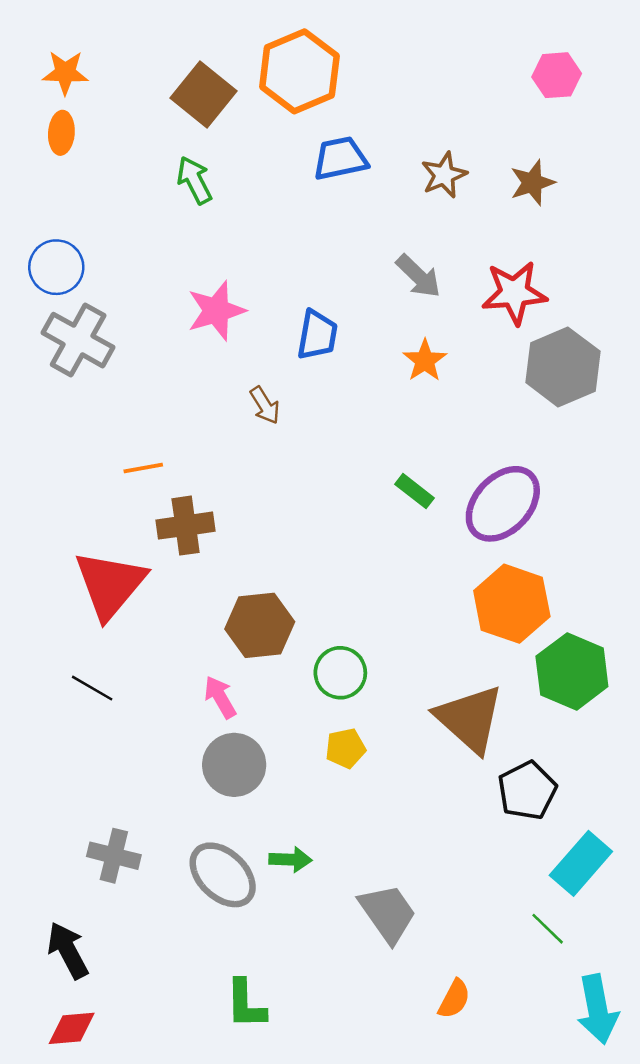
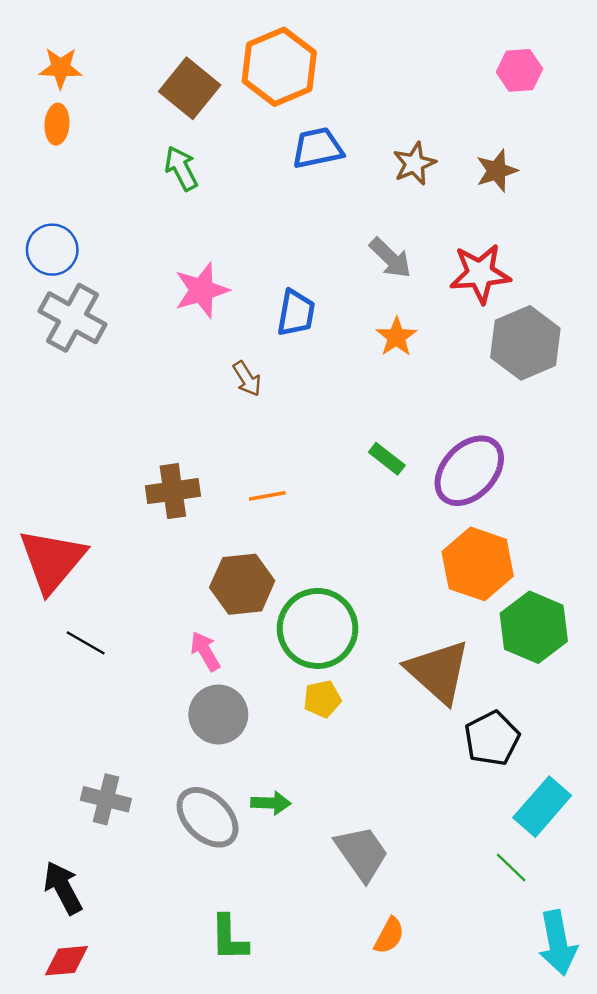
orange line: (143, 468) -> (267, 496), moved
red triangle: (110, 584) -> (52, 560), moved
green circle: (340, 673) -> (318, 628), size x1.6
orange semicircle: (454, 999) -> (389, 936), moved

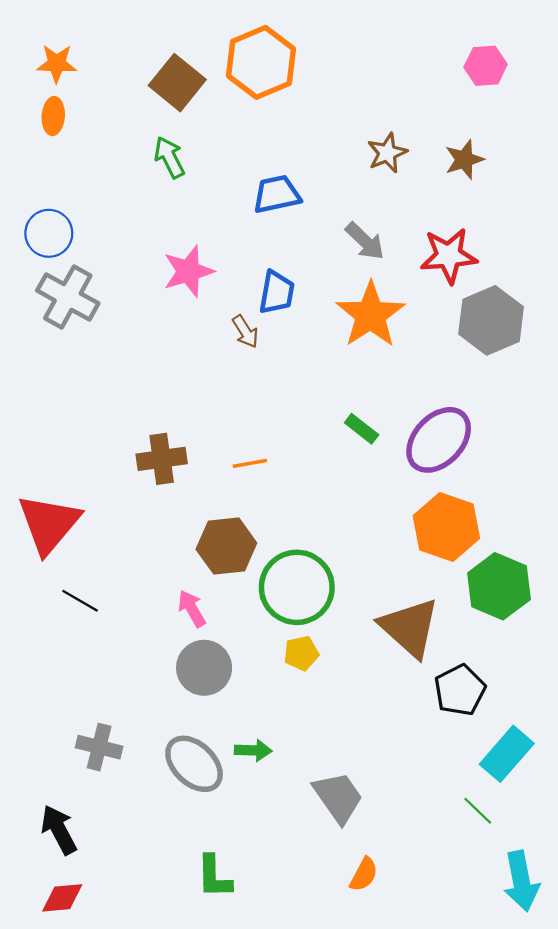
blue trapezoid: (318, 148) -> (277, 194), moved
orange star: (396, 337) -> (370, 315), size x1.8
brown arrow: (247, 379) -> (245, 332), moved

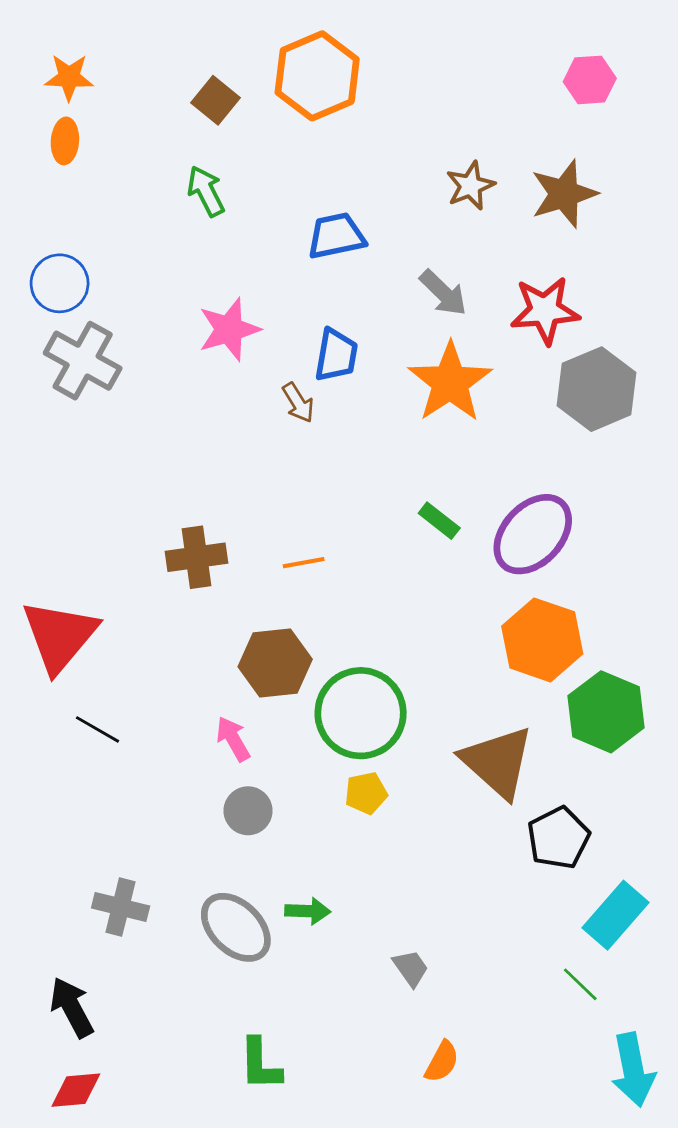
brown square: (177, 83) -> (215, 100), size x0.7
brown star: (464, 160) -> (564, 194), size x1.4
gray circle: (204, 668) -> (248, 811), size x0.7
gray trapezoid: (338, 797) -> (411, 968), size x0.6

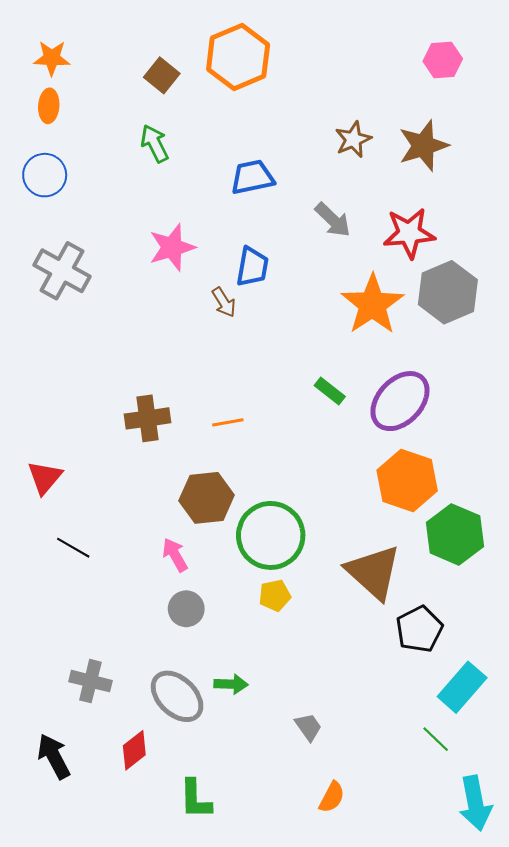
blue circle: (60, 283) -> (45, 175), moved
orange star: (450, 382) -> (372, 304), moved
red triangle: (60, 636) -> (45, 477), size x0.6
red diamond: (76, 1090) -> (134, 750), moved, turned -33

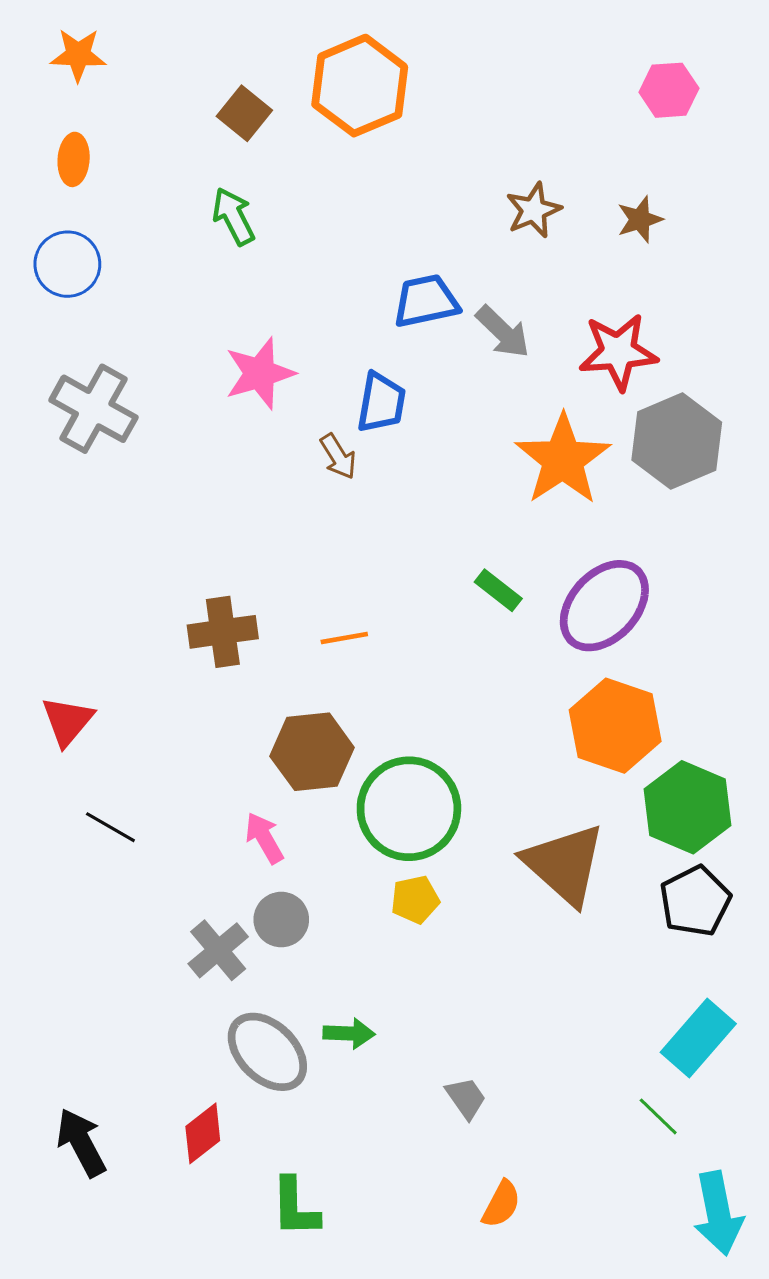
orange star: (52, 58) -> (78, 55), moved
brown star: (423, 146) -> (640, 219), size x0.6
blue trapezoid: (252, 177) -> (426, 301), moved
black pentagon: (419, 629) -> (695, 901), moved
gray cross: (90, 681) -> (218, 950), moved, turned 36

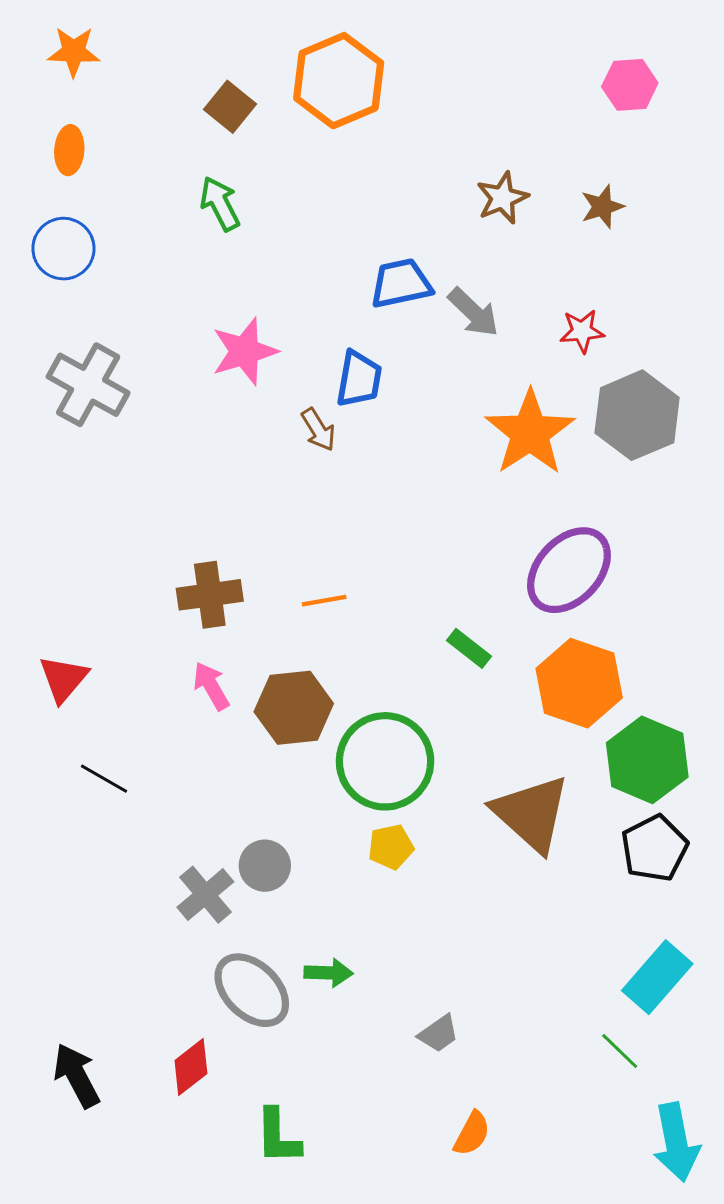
red star: (618, 352) -> (582, 331), size x0.6
green rectangle: (498, 590) -> (469, 648), moved
pink arrow: (264, 838) -> (211, 686), moved
gray trapezoid: (466, 1098) -> (439, 1034), turned 90

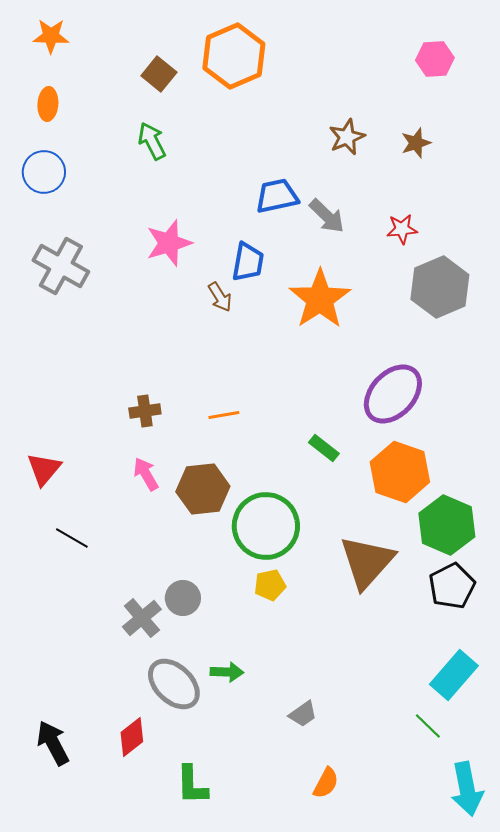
orange star: (530, 433) -> (320, 299), moved
brown cross: (210, 595) -> (145, 411), size x0.7
brown triangle: (531, 813) -> (367, 562), turned 30

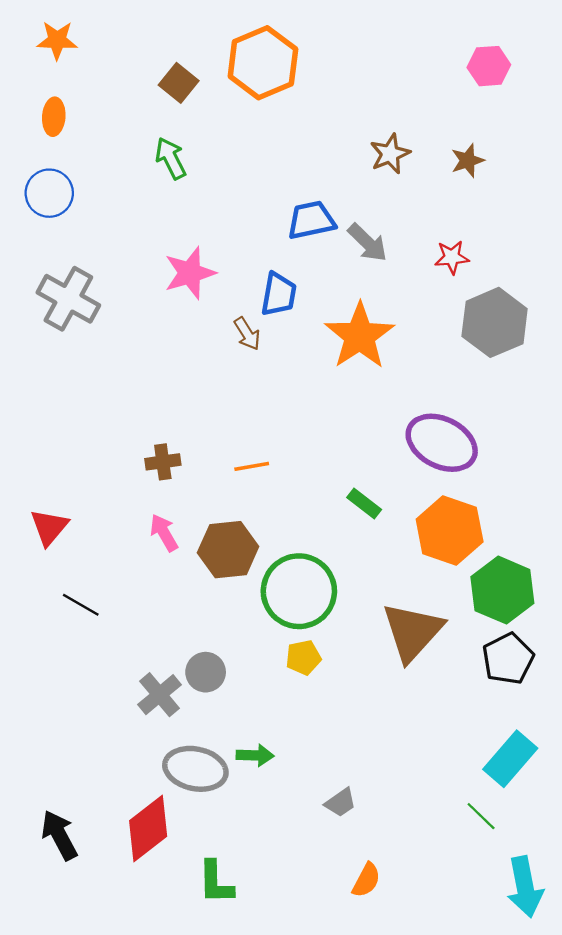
purple ellipse: (393, 394) -> (442, 443), turned 74
gray ellipse: (174, 684) -> (195, 769), turned -32
red diamond: (132, 737) -> (148, 828), size x1.5

